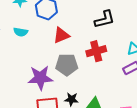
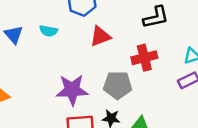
gray pentagon: (67, 65) -> (118, 85), moved

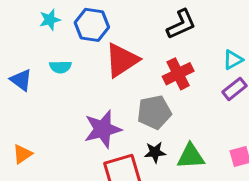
red triangle: (100, 36) -> (122, 60), size x1.4

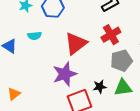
red triangle: (122, 60) -> (76, 43), moved
gray pentagon: (154, 112) -> (121, 61), moved

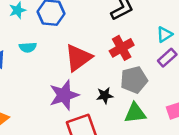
black star: (100, 87) -> (105, 95), moved

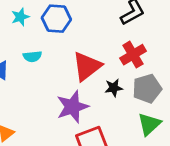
black star: (105, 95) -> (114, 88), moved
green triangle: (135, 113) -> (149, 124), turned -35

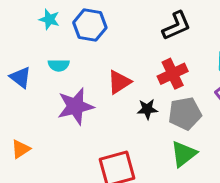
cyan star: (20, 17) -> (49, 19), turned 30
red triangle: (87, 66) -> (119, 82), size x0.7
purple star: (72, 107) -> (75, 106), moved

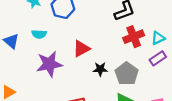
red cross: (173, 74) -> (134, 37), moved
gray pentagon: (185, 114) -> (127, 74), turned -30

